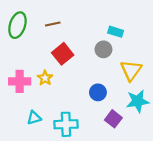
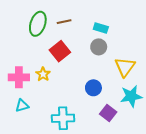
brown line: (53, 24) -> (64, 22), moved
green ellipse: (17, 25) -> (38, 24), moved
cyan rectangle: (116, 32) -> (101, 28), moved
cyan triangle: (34, 118) -> (22, 106), moved

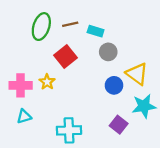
cyan rectangle: (101, 28) -> (96, 31), moved
yellow triangle: (125, 67) -> (137, 74), turned -30
blue circle: (93, 88) -> (114, 85), moved

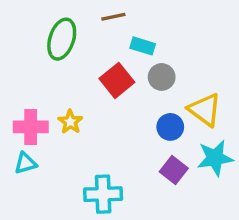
brown line: (70, 24) -> (113, 17), moved
red square: (66, 57) -> (117, 80), moved
cyan triangle: (24, 116) -> (26, 163), moved
purple square: (119, 125) -> (174, 170), moved

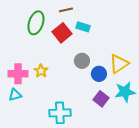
gray circle: (162, 77) -> (82, 61), moved
red square: (117, 80) -> (62, 33), moved
yellow triangle: (205, 110) -> (119, 64), turned 50

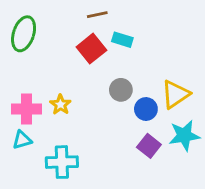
green ellipse: (36, 23) -> (24, 34), moved
cyan cross: (60, 113) -> (62, 162), moved

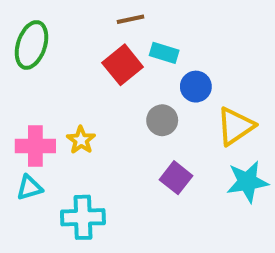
blue circle: (146, 109) -> (196, 87), moved
purple square: (149, 146) -> (176, 178), moved

